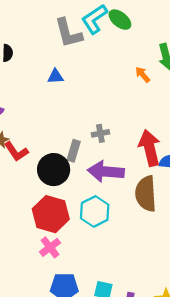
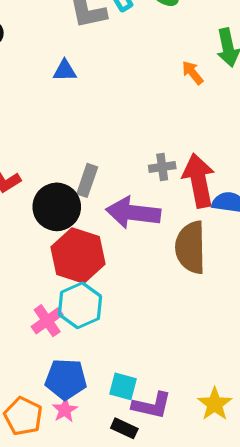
gray cross: (100, 133) -> (162, 167), moved
cyan hexagon: (95, 211) -> (80, 305), moved
red hexagon: (51, 214) -> (78, 255), moved

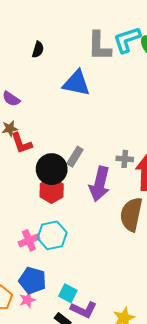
blue triangle: (65, 71) -> (77, 83), size x1.8
purple arrow: (133, 213) -> (100, 184), turned -96
red hexagon: (78, 255) -> (52, 190), moved, size x0.7

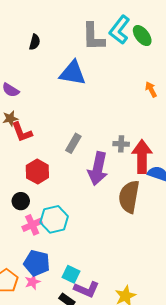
cyan L-shape: (127, 40) -> (119, 30), turned -32
black circle: (52, 169) -> (21, 201), moved, size x0.6
red hexagon: (52, 190) -> (37, 172), moved

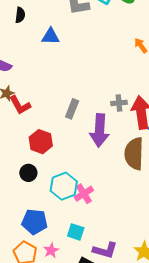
blue triangle: (73, 73) -> (51, 36), moved, size x0.7
pink cross: (32, 225) -> (84, 194), moved
blue pentagon: (37, 263) -> (34, 222), moved
cyan square: (71, 274) -> (76, 232), moved

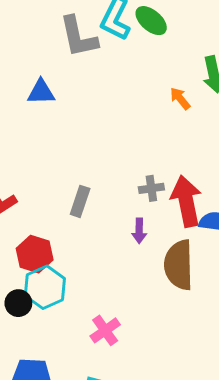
purple arrow: (100, 130) -> (139, 231), moved, size x0.5
cyan hexagon: (64, 186) -> (45, 287), moved

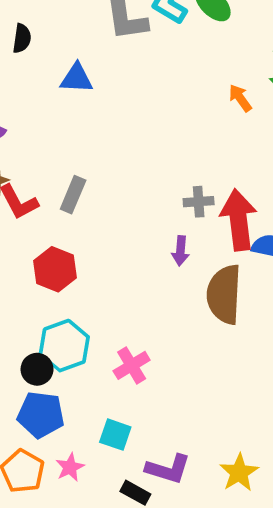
gray rectangle: (80, 201) -> (73, 195), moved
cyan hexagon: (45, 287) -> (64, 346), moved
black circle: (18, 303) -> (37, 369), moved

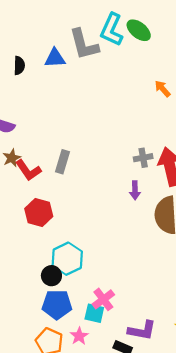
blue triangle: (77, 78) -> (55, 58), moved
red hexagon: (55, 269) -> (39, 212), moved
pink cross: (132, 365) -> (103, 299), moved
cyan square: (115, 435) -> (94, 313), moved

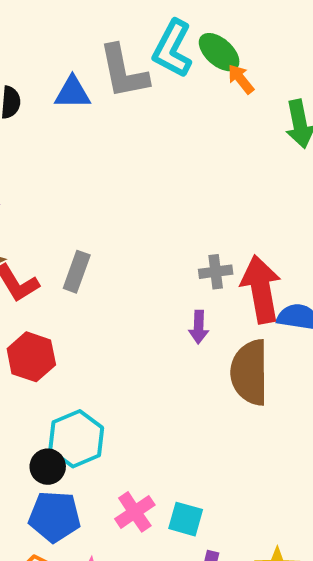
orange arrow: (163, 89) -> (241, 79), moved
cyan square: (94, 313) -> (186, 519), moved

